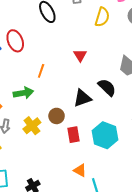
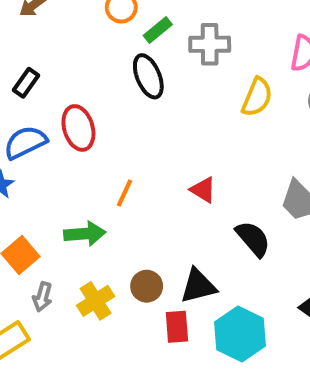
red triangle: (80, 55) -> (203, 190), moved, turned -32
black triangle: (82, 98) -> (198, 286), moved

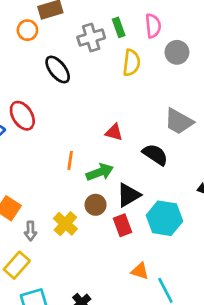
green rectangle: (158, 30) -> (119, 27), moved, turned -54
orange line: (124, 193) -> (70, 160), moved
green arrow: (85, 234) -> (100, 172), moved

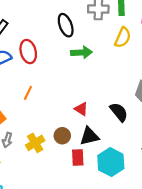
red triangle: (114, 132) -> (81, 109), moved
orange line: (70, 160) -> (28, 93), moved
green arrow: (100, 172) -> (81, 52), moved

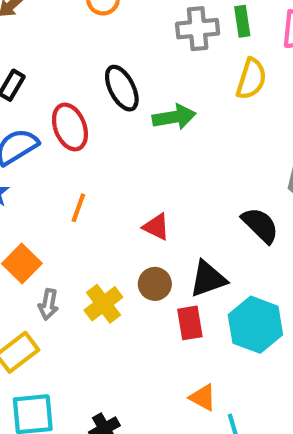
black ellipse: (66, 25) -> (122, 88), moved
red triangle: (81, 109) -> (156, 227), moved

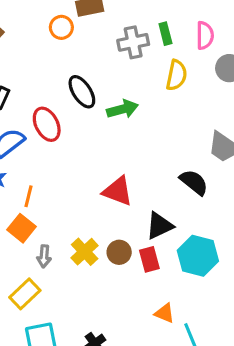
orange line: (78, 208) -> (29, 196), moved
red triangle: (156, 227) -> (118, 191), size x1.5
brown circle: (155, 284) -> (119, 252), moved

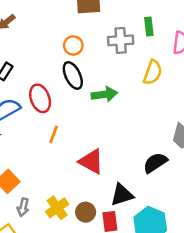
orange circle: (61, 27) -> (73, 45), moved
green rectangle: (165, 34) -> (149, 26), moved
black semicircle: (194, 182) -> (155, 163), turned -80
orange line: (29, 196) -> (54, 134), moved

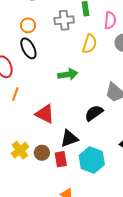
green arrow: (104, 94) -> (68, 74), moved

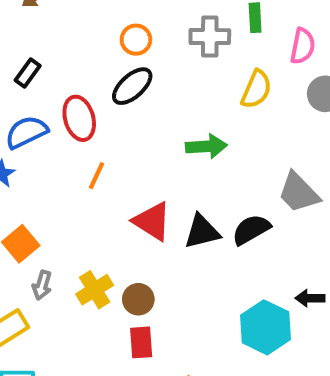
black ellipse: (28, 48) -> (132, 86), turned 70
black triangle: (69, 138) -> (202, 232), moved
red rectangle: (61, 159) -> (141, 342), moved
cyan hexagon: (92, 160) -> (265, 327), moved

